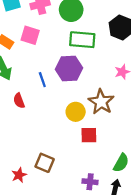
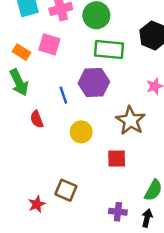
yellow circle: (76, 112) -> (81, 132), moved

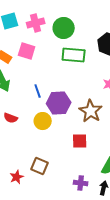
purple hexagon: (94, 82) -> (59, 103), moved
red semicircle: (37, 119) -> (11, 118), moved, turned -48
yellow circle: (81, 132) -> (43, 121), moved

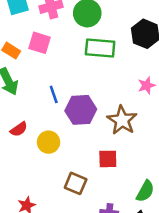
red semicircle: (11, 118) -> (19, 129), turned -56
yellow circle: (43, 121) -> (49, 142), moved
brown square: (40, 166) -> (76, 183), moved

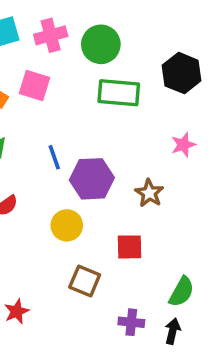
brown star: (122, 120) -> (149, 193), size x0.7
yellow circle: (49, 142) -> (67, 225), moved

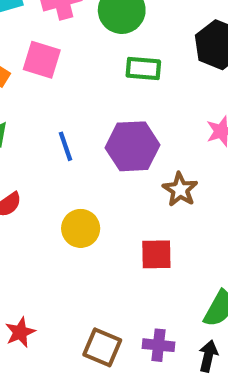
green rectangle: (119, 93) -> (143, 68), size x0.7
purple hexagon: (92, 179) -> (133, 146), moved
brown square: (85, 281) -> (102, 347), moved

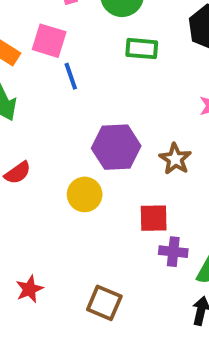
blue line: (66, 146) -> (71, 76), moved
purple hexagon: (133, 146) -> (116, 147), moved
purple cross: (158, 345) -> (173, 252), moved

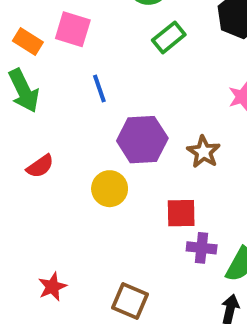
green rectangle: (142, 49) -> (169, 37), turned -44
blue line: (71, 76) -> (99, 89), moved

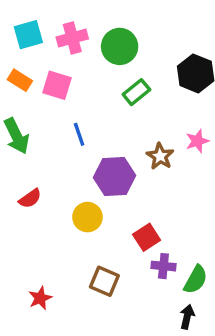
orange rectangle: (28, 42) -> (20, 80), moved
brown star: (204, 152) -> (160, 156), moved
red square: (181, 213) -> (147, 237), turned -32
brown square: (130, 301) -> (104, 281), moved

